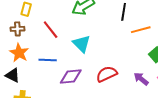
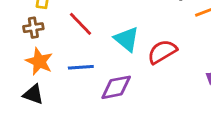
red semicircle: (107, 74) -> (162, 52), moved

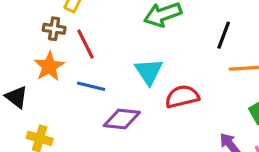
red line: (81, 24) -> (86, 44), moved
black triangle: (33, 94) -> (16, 97), moved

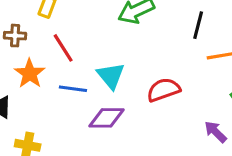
brown cross: (54, 29) -> (15, 36), moved
cyan triangle: (149, 72) -> (111, 76), moved

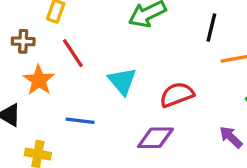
blue line: (73, 89) -> (80, 121), moved
purple diamond: (106, 118) -> (155, 138), moved

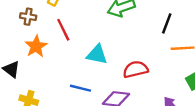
cyan triangle: (122, 81) -> (97, 55), turned -45
blue line: (80, 121) -> (80, 88), moved

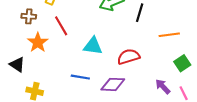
black line: (167, 23) -> (140, 13), moved

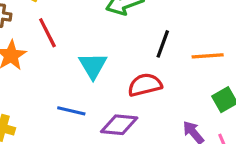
black line: (140, 13) -> (163, 44), moved
cyan triangle: (93, 46) -> (93, 66), turned 48

